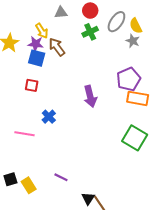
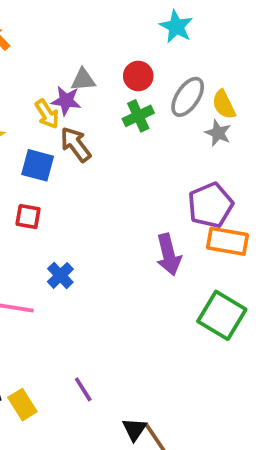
purple star: (36, 44) -> (66, 101), moved
purple arrow: (90, 96) -> (169, 255), moved
purple line: (61, 177) -> (83, 389), turned 32

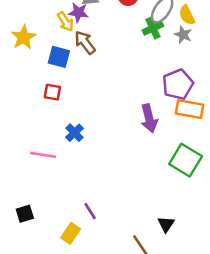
green cross: (138, 116) -> (153, 28), moved
yellow rectangle: (22, 405) -> (71, 233), moved, turned 66
black triangle: (134, 429) -> (166, 224), moved

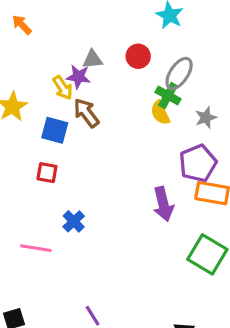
yellow semicircle: (187, 15) -> (160, 113), moved
green cross: (153, 28) -> (168, 96), turned -36
gray star: (183, 35) -> (206, 118), moved, turned 30

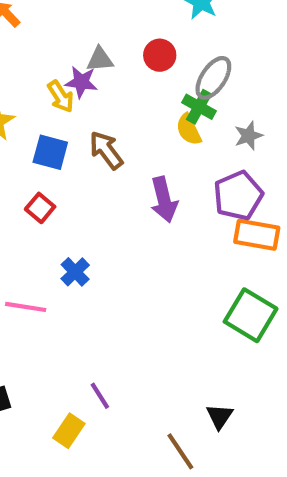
brown arrow: (86, 113) -> (106, 150), moved
red square: (47, 173) -> (40, 208), turned 30
purple arrow: (163, 204) -> (164, 200), moved

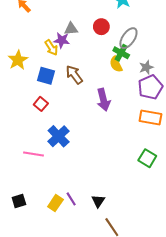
purple pentagon: (238, 196) -> (150, 87), moved
blue cross: (75, 272) -> (59, 136), size x1.5
green square: (251, 315) -> (147, 158), size x0.7
black triangle: (220, 416) -> (98, 201), moved
yellow rectangle: (69, 431) -> (55, 203), moved

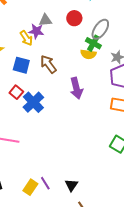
yellow semicircle: (116, 64) -> (88, 54), turned -56
blue cross: (59, 136) -> (33, 102), moved

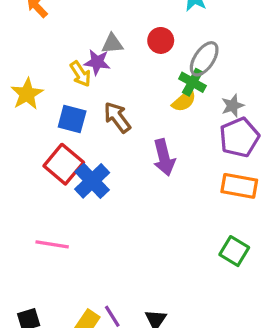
yellow semicircle: (88, 54) -> (184, 101), turned -49
red square: (16, 92) -> (64, 164), size x1.6

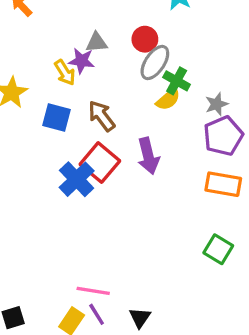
gray ellipse: (204, 59) -> (155, 63), moved
red square: (64, 164) -> (100, 163), moved
pink line: (52, 244) -> (93, 291), moved

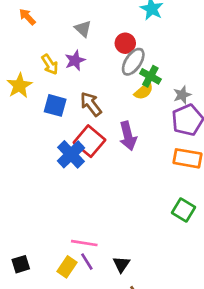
gray triangle: (97, 43) -> (83, 29), moved, turned 48
purple star: (82, 61) -> (75, 60), turned -30
yellow arrow: (65, 73) -> (50, 64), moved

